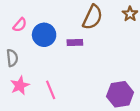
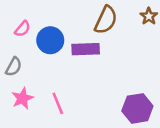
purple rectangle: (75, 42) -> (86, 49), size x1.5
gray semicircle: (12, 58) -> (14, 67), turned 35

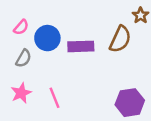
brown semicircle: (106, 20) -> (120, 39), moved
gray semicircle: (14, 67) -> (24, 58), moved

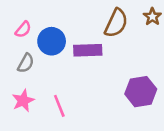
brown semicircle: (120, 39) -> (116, 23), moved
purple hexagon: (130, 103) -> (141, 92), moved

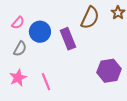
purple rectangle: (88, 50) -> (68, 39), turned 70

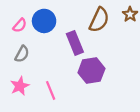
blue circle: (40, 32) -> (44, 21), moved
purple hexagon: (109, 71) -> (91, 71), moved

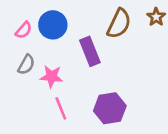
purple hexagon: (91, 71) -> (110, 108), moved
pink star: (20, 86) -> (51, 77), moved, turned 30

